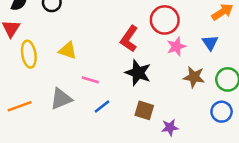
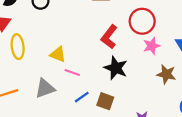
yellow triangle: (68, 50) -> (58, 54), moved
brown square: (144, 110) -> (105, 101), moved

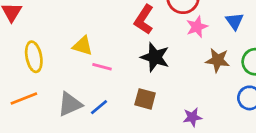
yellow ellipse: (18, 47) -> (34, 57), moved
gray triangle: (45, 88) -> (70, 104), moved
blue line: (82, 97) -> (99, 107), moved

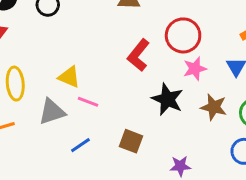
black star: (155, 57) -> (167, 99), moved
gray triangle: (70, 104) -> (52, 112), moved

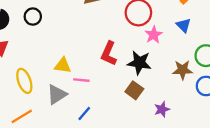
red L-shape: (138, 55) -> (109, 54), moved
brown star: (214, 107) -> (182, 70), moved
brown square: (131, 141) -> (134, 90), moved, turned 30

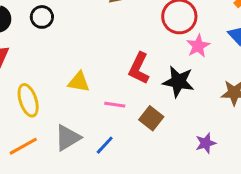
pink line: (81, 80) -> (115, 105), moved
brown square: (134, 90) -> (151, 118), moved
gray triangle: (57, 94) -> (68, 138), moved

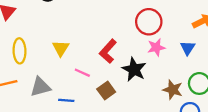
yellow triangle: (79, 82) -> (61, 48), turned 36
blue line: (105, 145) -> (66, 100), turned 35

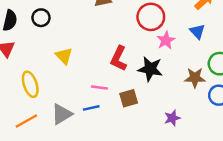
yellow triangle: (61, 48) -> (64, 56), moved
brown square: (106, 91) -> (129, 98), turned 36
blue line: (66, 100) -> (91, 108), moved

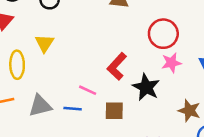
yellow triangle: (64, 56) -> (45, 43), moved

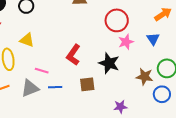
yellow triangle: (45, 43) -> (27, 40), turned -35
red L-shape: (117, 66) -> (73, 55), moved
pink line: (88, 90) -> (42, 71), moved

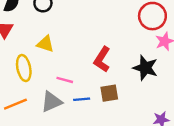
brown square: (87, 84) -> (109, 93), moved

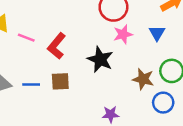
pink line: (65, 80) -> (26, 38), moved

